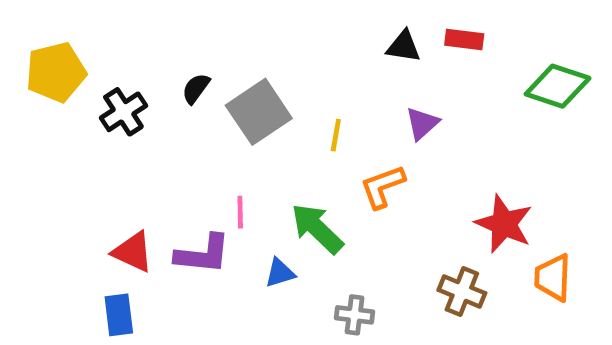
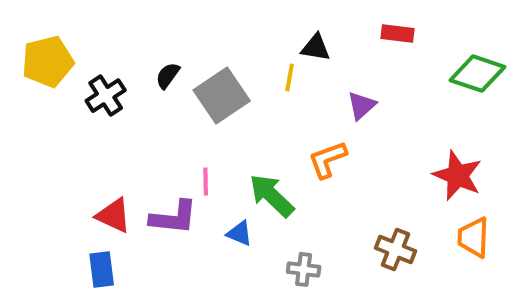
black triangle: (404, 46) -> (316, 48), moved
yellow line: (336, 135) -> (290, 78), moved
red star: (504, 224) -> (458, 175), moved
blue triangle: (280, 273) -> (240, 233), turned 40

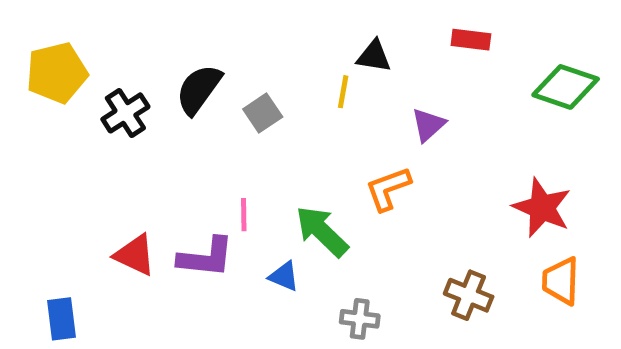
black semicircle: (168, 76) -> (199, 89), size x1.6
gray square: (222, 96) -> (263, 113), size x0.6
blue rectangle: (102, 269) -> (62, 319), moved

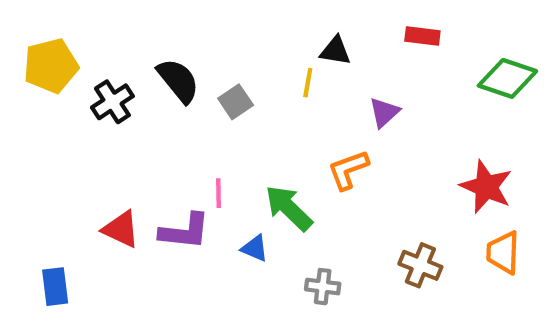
black semicircle: (199, 89) -> (178, 81), turned 105

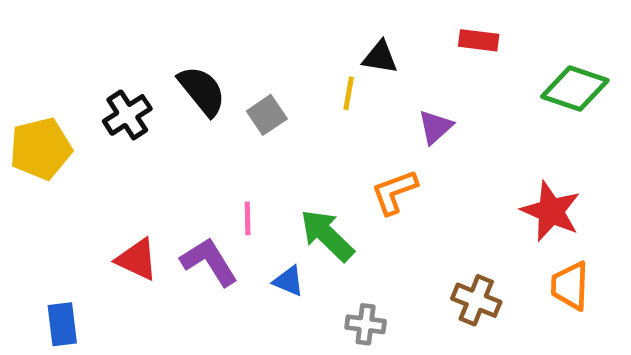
yellow pentagon: (51, 66) -> (41, 149), moved
purple L-shape: (185, 231) -> (209, 262), turned -128

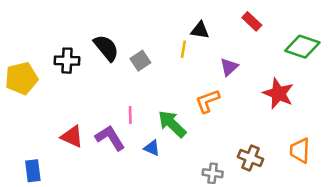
red rectangle: (479, 40) -> (252, 21), turned 36
black cross: (127, 115) -> (67, 61), turned 35
red star: (551, 211) -> (278, 94), moved
gray cross: (366, 324) -> (213, 173), moved

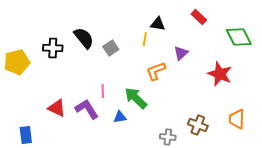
green diamond: (302, 47) -> (239, 37), turned 44
orange L-shape: (208, 101) -> (156, 71), moved
blue triangle: (152, 148) -> (120, 117), turned -32

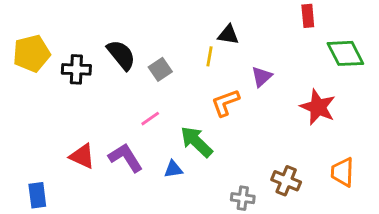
red rectangle: (199, 17) -> (308, 16), moved, turned 42
yellow pentagon: (17, 62) -> (32, 53), moved
pink line: (103, 91) -> (150, 119), moved, turned 56

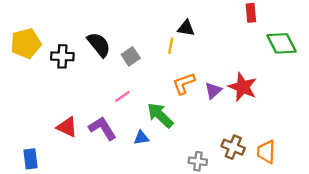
purple triangle: (262, 77) -> (213, 91), moved
red star: (318, 107) -> (243, 87), moved
orange trapezoid: (343, 172) -> (266, 152), moved

